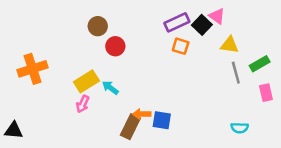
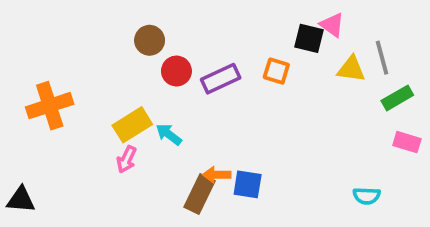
purple rectangle: (177, 22) -> (221, 79), moved
black square: (202, 25) -> (309, 38), turned -30
gray line: (236, 73) -> (382, 58), moved
pink rectangle: (266, 93) -> (407, 142), turned -60

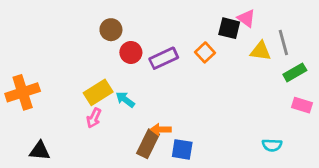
orange square: (276, 71) -> (205, 52), turned 30
orange cross: (50, 106) -> (23, 92), moved
blue square: (248, 184) -> (182, 149), moved
black triangle: (21, 200) -> (40, 151), moved

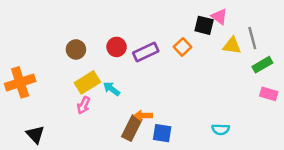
brown circle: (111, 30) -> (76, 49), moved
cyan semicircle: (272, 145) -> (221, 129), moved
black triangle: (40, 151) -> (35, 134), turned 42

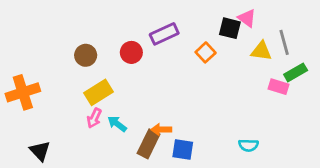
purple rectangle: (146, 52) -> (164, 34), moved
cyan arrow: (111, 89) -> (117, 124), moved
pink rectangle: (269, 94) -> (278, 87), moved

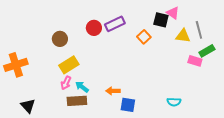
red circle: (131, 52) -> (94, 28), moved
brown rectangle: (148, 144) -> (77, 101), moved, turned 60

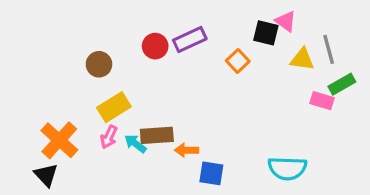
orange cross: (16, 65) -> (59, 140), moved, turned -30
brown rectangle: (77, 101) -> (157, 135), moved
cyan semicircle: (174, 102) -> (287, 168), size x1.6

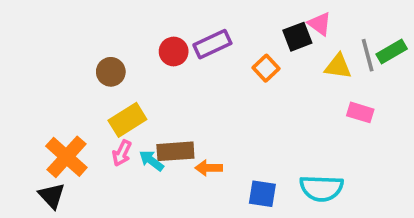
black square: (266, 33) -> (297, 37), turned -35
green rectangle: (342, 84) -> (392, 51), moved
blue square: (211, 173) -> (262, 194), moved

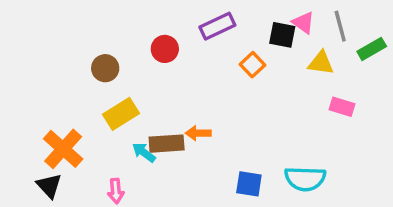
black square: (297, 37) -> (282, 35), turned 32
purple rectangle: (212, 44) -> (217, 26), moved
gray line: (368, 55) -> (340, 26), moved
pink arrow: (122, 153) -> (116, 191), moved, turned -30
orange arrow: (209, 168) -> (198, 133), moved

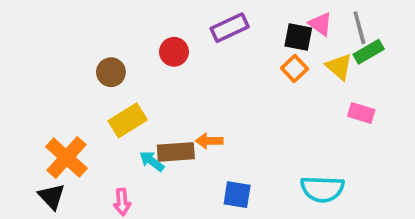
green rectangle: (372, 49) -> (369, 52), moved
yellow triangle: (321, 63) -> (339, 67), turned 32
orange square: (252, 65) -> (295, 68), moved
blue square: (249, 184) -> (237, 195), moved

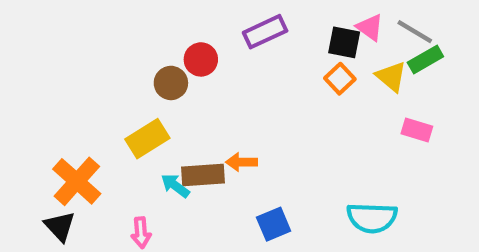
gray line: (359, 28) -> (415, 32), turned -44
brown circle: (111, 72) -> (171, 83), moved
blue square: (237, 195) -> (274, 224), turned -32

